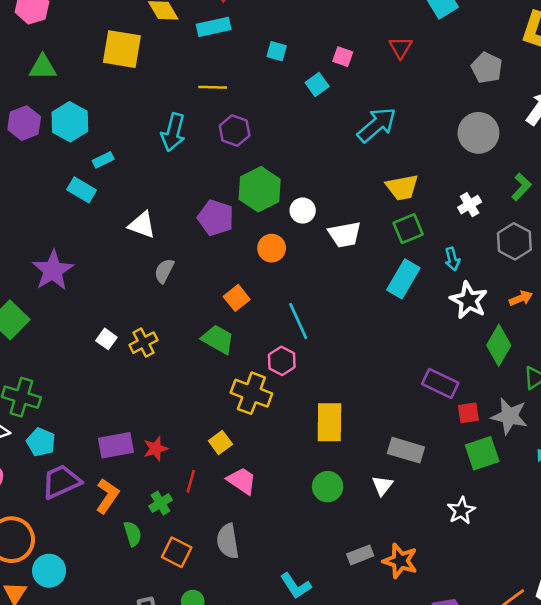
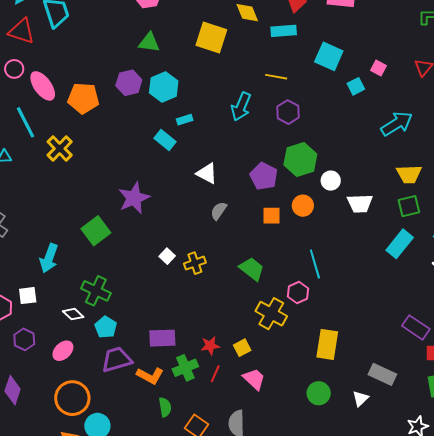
cyan square: (277, 51) -> (329, 56), size x1.8
orange square: (237, 298) -> (272, 216), moved, turned 30
red star: (156, 449) -> (210, 346), moved
orange L-shape: (107, 496) -> (150, 376), turned 76
green cross: (160, 503) -> (185, 368), moved, size x1.4

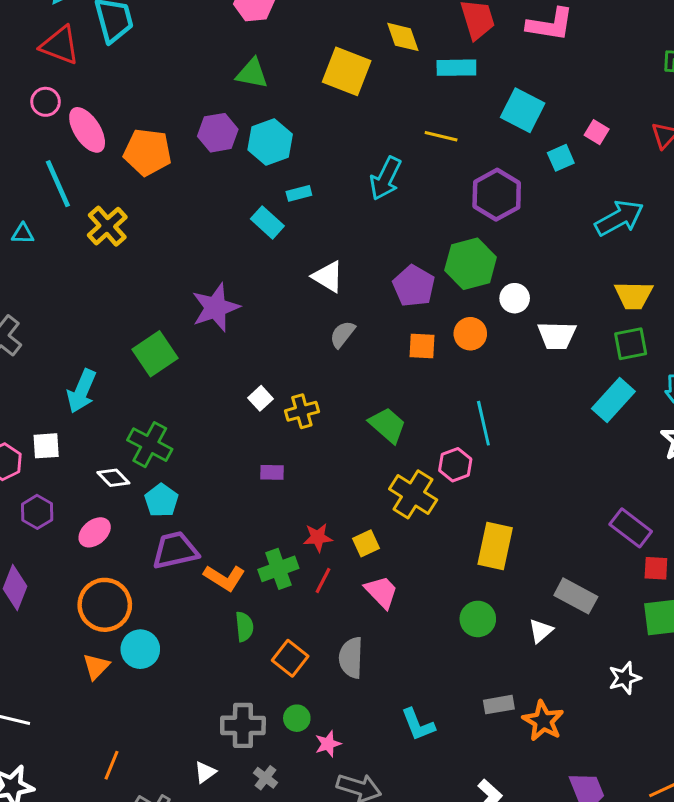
purple hexagon: (288, 112) -> (497, 195), moved, size x1.4
purple rectangle: (162, 338) -> (272, 472), moved, size x0.6

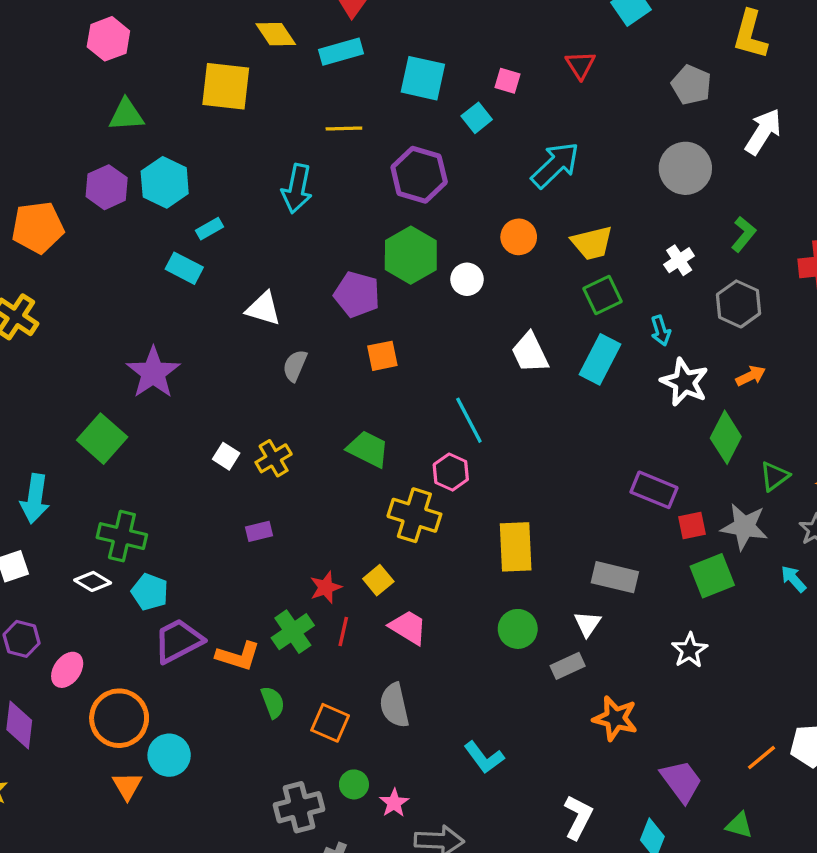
orange circle: (470, 334) -> (519, 237), moved
white trapezoid: (557, 336) -> (530, 353), moved, turned 78
pink ellipse: (95, 532) -> (67, 670), moved
gray rectangle: (499, 705) -> (568, 666), moved

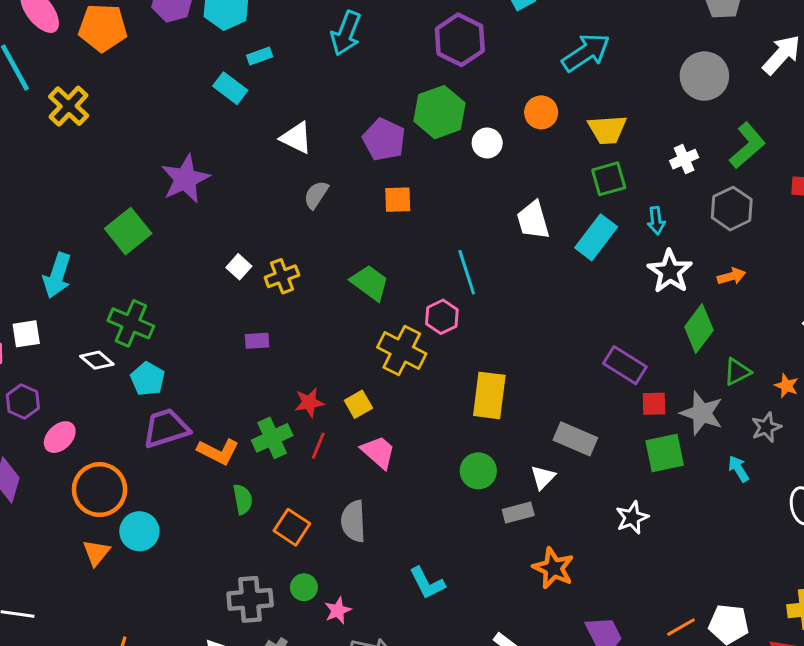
green L-shape: (744, 234) -> (747, 145), size x1.4

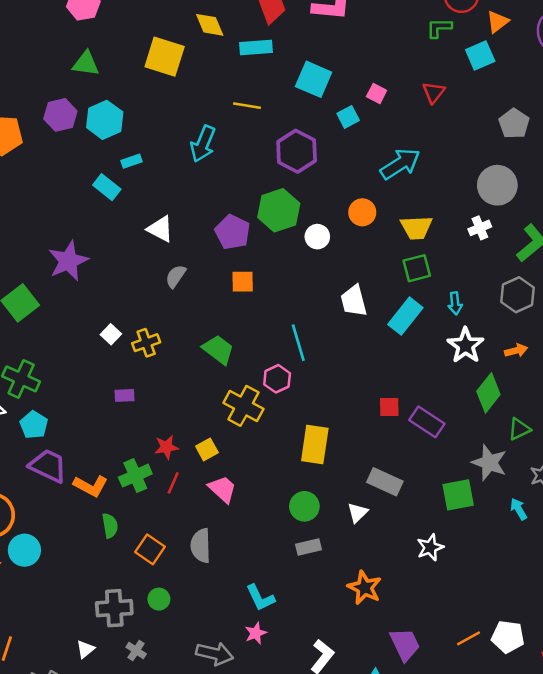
white cross: (684, 159) -> (480, 228), moved
red square: (654, 404) -> (389, 407), moved
purple trapezoid: (166, 428) -> (48, 466), turned 42
gray rectangle: (518, 513) -> (308, 547), moved
pink star: (338, 610) -> (256, 633), moved

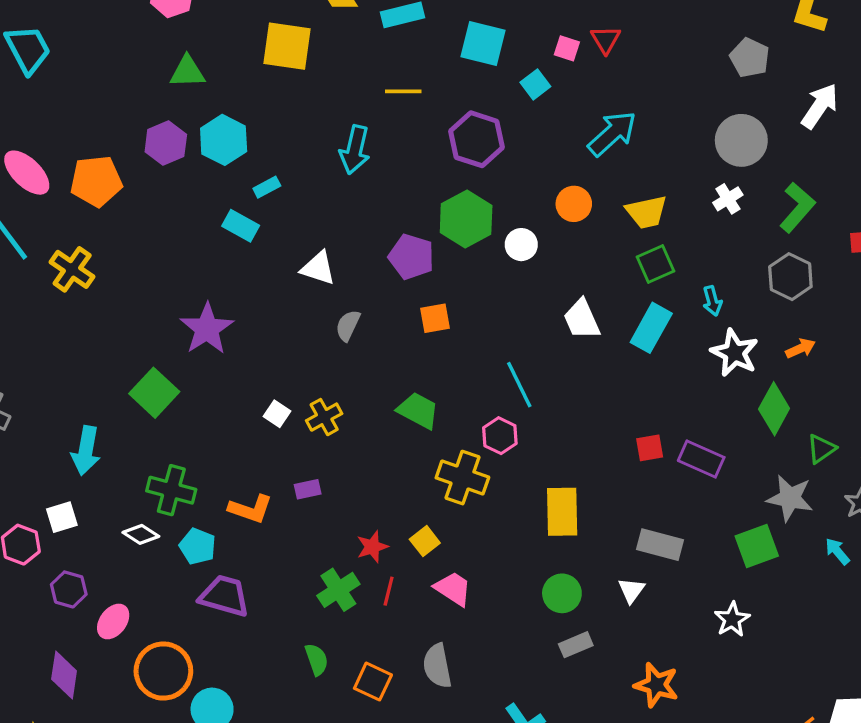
red triangle: (434, 92) -> (606, 40), moved
orange L-shape: (91, 486) -> (250, 509), moved

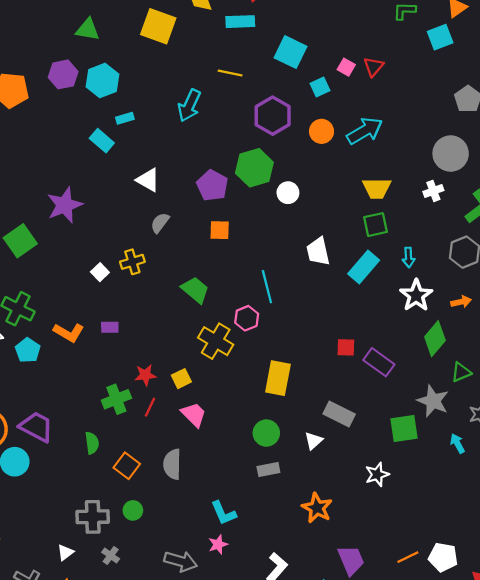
orange circle: (574, 204) -> (322, 131), moved
yellow cross: (324, 417) -> (132, 262), moved
purple trapezoid: (224, 596) -> (36, 427), moved

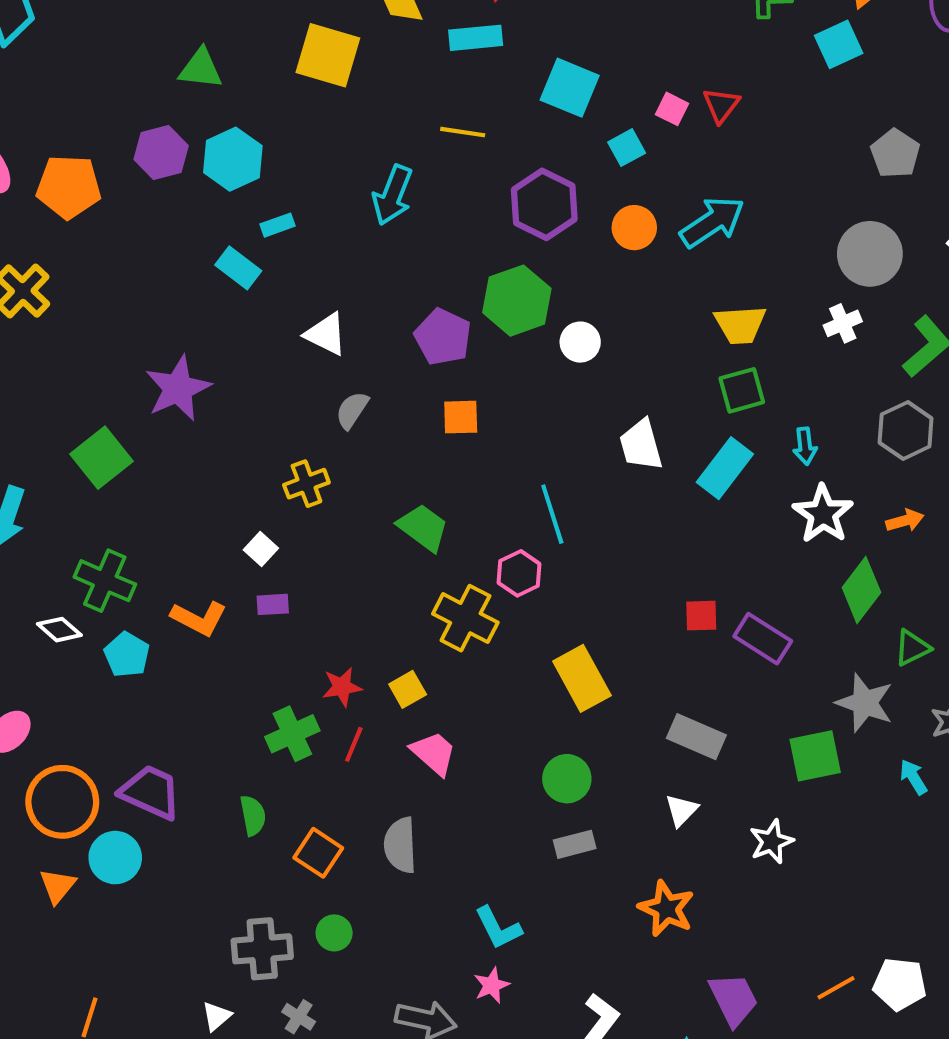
white square: (100, 272) -> (261, 549), moved
yellow rectangle: (278, 378) -> (582, 678), turned -36
white triangle: (313, 441) -> (681, 810), moved

